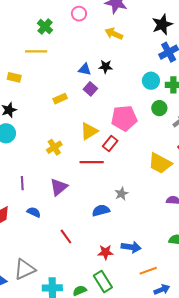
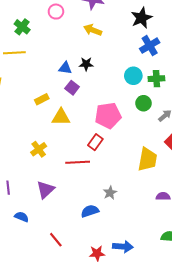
yellow triangle: (89, 131) -> (61, 117), moved, turned 36
yellow trapezoid: (160, 163) -> (147, 159), turned -105

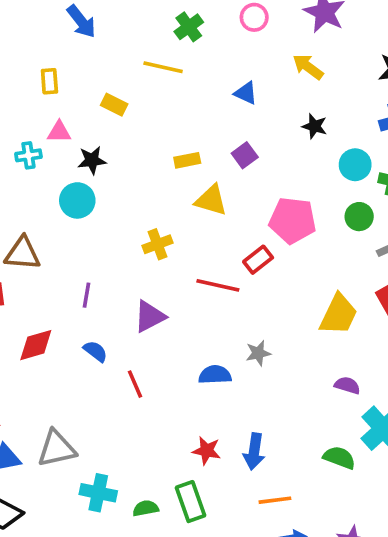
black star: (86, 64) -> (315, 126), moved
blue triangle: (65, 68) -> (246, 93), moved
red line: (56, 240) -> (135, 384), moved
blue arrow: (123, 247) -> (254, 452), turned 78

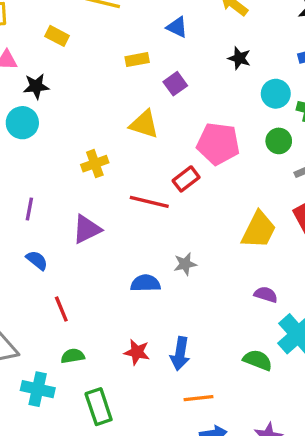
yellow rectangle: (187, 160) -> (137, 60), moved
red line: (135, 384) -> (61, 309), moved
green rectangle: (191, 502) -> (99, 407), moved
green semicircle: (146, 508) -> (73, 356), moved

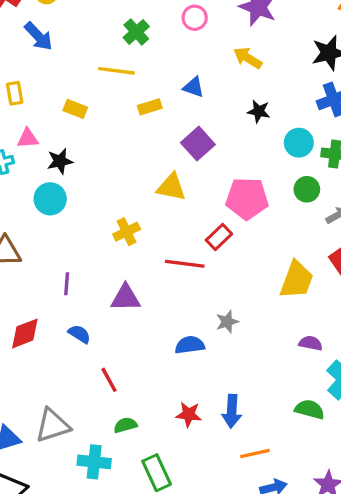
yellow rectangle: (137, 60) -> (150, 107), moved
purple square: (175, 84) -> (198, 144), size x1.4
purple triangle: (87, 229) -> (126, 298), turned 32

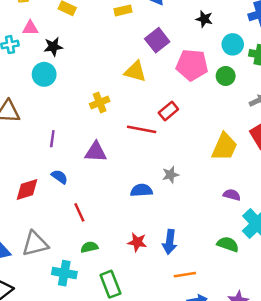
green circle: (307, 189) -> (226, 76), moved
pink pentagon: (247, 198) -> (192, 65), moved
red diamond: (25, 333) -> (27, 190), moved

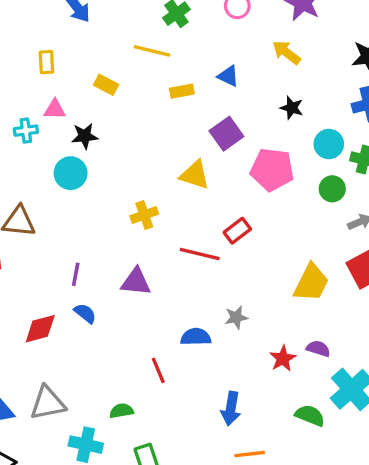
green circle: (226, 76) -> (332, 189), moved
purple line: (52, 139) -> (76, 274), moved
red line: (79, 212) -> (158, 370), moved
red star: (137, 242) -> (283, 359), moved, turned 30

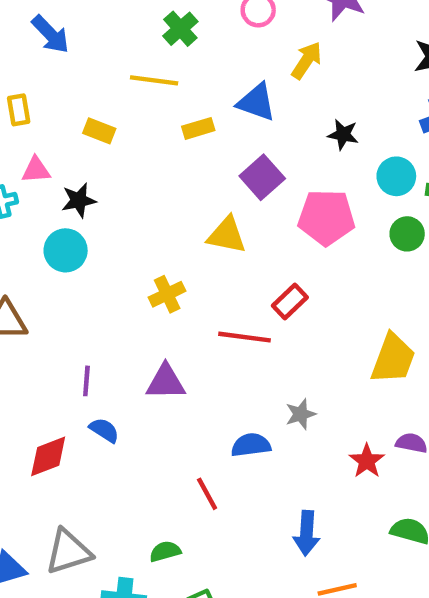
yellow arrow: (286, 52) -> (307, 60), moved, turned 92
blue triangle: (228, 76) -> (256, 102), size x1.4

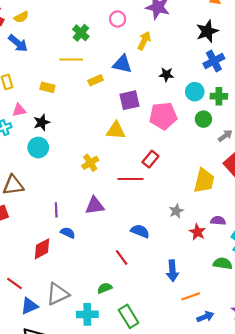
purple square: (262, 177) -> (130, 100), turned 36
gray star: (301, 414) -> (176, 211), moved
blue semicircle: (251, 445) -> (140, 231), turned 36

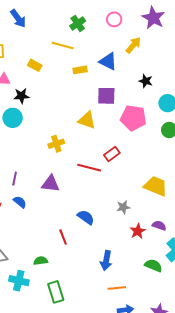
yellow trapezoid: (204, 181) -> (156, 186), turned -95

